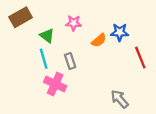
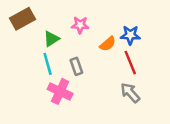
green triangle: (47, 36) -> (51, 39), turned 49
red line: (140, 58) -> (130, 63), moved
gray arrow: (120, 99) -> (130, 93), moved

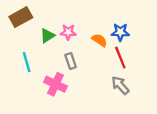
pink star: (80, 25) -> (68, 32), moved
orange semicircle: (108, 44) -> (99, 40), turned -105
cyan line: (48, 64) -> (27, 62), moved

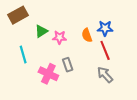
pink star: (68, 32) -> (60, 37), moved
orange semicircle: (99, 40) -> (87, 35), turned -144
gray rectangle: (71, 61) -> (68, 65), moved

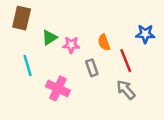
brown rectangle: (18, 15) -> (22, 18), turned -48
blue star: (105, 28) -> (145, 34), moved
gray rectangle: (68, 65) -> (92, 68), moved

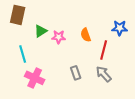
red line: (126, 61) -> (104, 50), turned 36
gray rectangle: (92, 68) -> (76, 73), moved
pink cross: (58, 88) -> (35, 78), moved

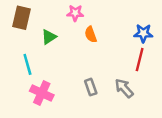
orange semicircle: (86, 35) -> (91, 34), moved
pink star: (59, 37) -> (75, 13), moved
red line: (104, 50) -> (140, 60), moved

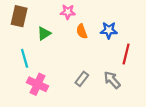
blue star: (143, 33) -> (109, 30), moved
gray rectangle: (91, 87) -> (82, 79), turned 56

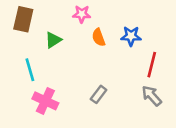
gray arrow: (112, 80) -> (152, 96), moved

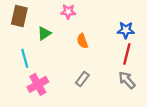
blue star: (131, 36) -> (126, 30), moved
orange semicircle: (99, 37) -> (82, 41), moved
pink cross: (45, 101) -> (38, 84), turned 36

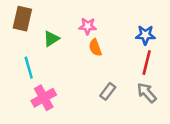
pink star: (68, 12) -> (88, 26), moved
gray rectangle: (82, 79) -> (108, 91), moved

